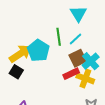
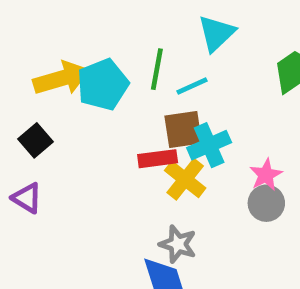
black square: (16, 72) -> (36, 140), moved

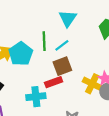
cyan cross: (209, 145) -> (36, 97), moved, turned 30
yellow cross: (185, 179) -> (92, 84), moved

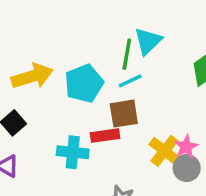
green line: (44, 41) -> (127, 54), moved
cyan pentagon: (21, 54) -> (84, 83), moved

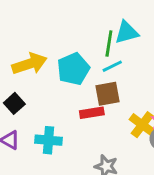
cyan triangle: (148, 41) -> (127, 32), turned 30
cyan cross: (73, 152) -> (49, 140), moved

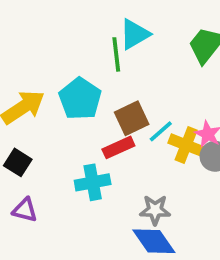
cyan line: (112, 66) -> (161, 131), moved
cyan cross: (49, 140) -> (93, 182), moved

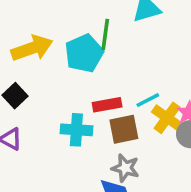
green line: (116, 54) -> (105, 34), moved
brown square: (132, 118) -> (124, 129), moved

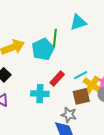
red rectangle: (107, 105) -> (57, 79), turned -35
brown square: (124, 129) -> (81, 96), moved

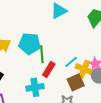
green line: (55, 38) -> (42, 54), moved
cyan pentagon: (43, 49) -> (30, 44), turned -30

